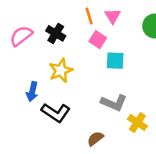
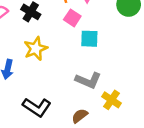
black L-shape: (56, 113) -> (37, 107), moved
brown semicircle: (95, 139) -> (80, 116), moved

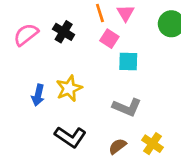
yellow star: (36, 49) -> (69, 88), moved
yellow cross: (111, 100) -> (152, 144), moved

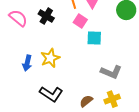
pink semicircle: (26, 35) -> (18, 18), turned 78
gray L-shape: (127, 107) -> (111, 72), moved
yellow cross: (152, 144) -> (112, 99), turned 35

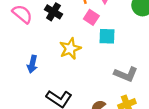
yellow star: (50, 58) -> (70, 49), moved

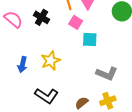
yellow star: (70, 49) -> (51, 61), moved

